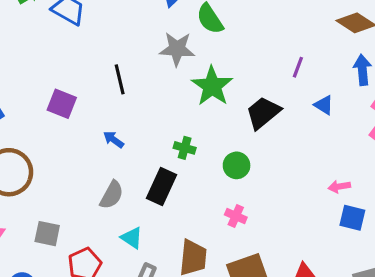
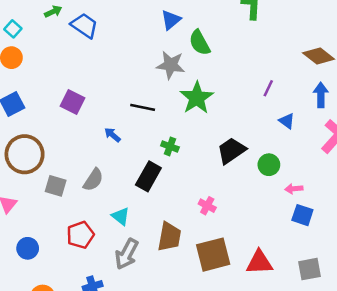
black line: (120, 79) -> (143, 107), moved, turned -70
black trapezoid: (263, 113) -> (231, 151), moved
green circle: (237, 165) -> (269, 165), moved
gray semicircle: (112, 195) -> (93, 180), moved
gray square: (47, 234) -> (56, 186), moved

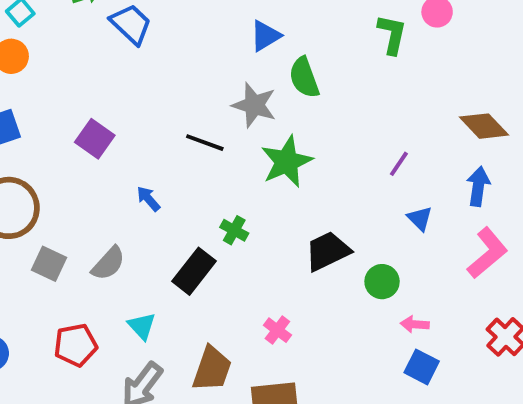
black line: (143, 107) -> (205, 143), moved

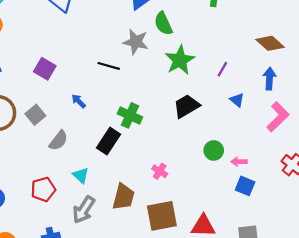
green star: (287, 162) -> (180, 60), moved
green cross: (234, 230) -> (130, 115), size x1.5
black trapezoid: (328, 251) -> (186, 106), moved
gray square: (49, 264) -> (35, 115), moved, turned 30
green circle: (382, 282) -> (214, 150), moved

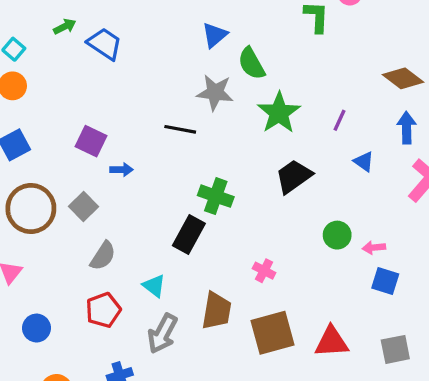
blue arrow: (79, 101) -> (121, 170), moved, turned 140
gray semicircle: (58, 141) -> (103, 256), moved

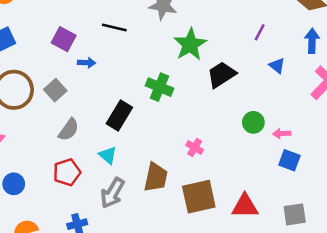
green star: (279, 113) -> (190, 44), moved
black line: (180, 129) -> (114, 27), moved
black rectangle: (189, 235) -> (119, 116), moved

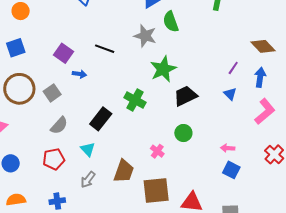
purple line: (260, 32) -> (233, 68), moved
green circle: (253, 122) -> (183, 133), moved
gray arrow: (112, 193) -> (88, 180), size x0.7

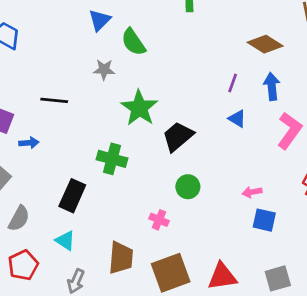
gray star: (145, 36) -> (104, 70), size x0.7

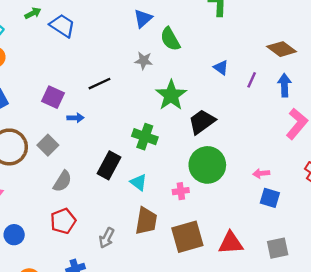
black line: (54, 100) -> (100, 84), turned -35
blue triangle: (237, 119) -> (221, 68), moved
green circle: (188, 187) -> (207, 165), size x1.8
pink cross: (159, 220) -> (181, 191), turned -35
cyan triangle: (65, 241) -> (139, 182), moved

